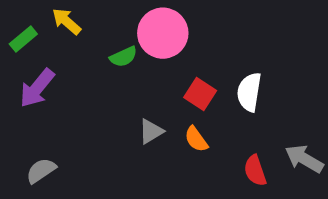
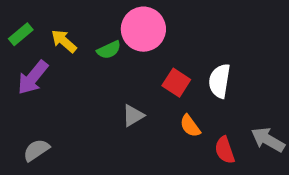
yellow arrow: (67, 21) -> (64, 41), moved
orange semicircle: (196, 139) -> (190, 126), moved

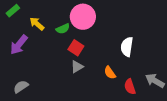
green rectangle: (21, 34) -> (13, 11), moved
red square: (176, 83) -> (76, 48), moved

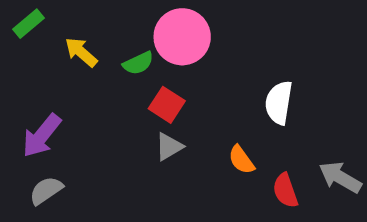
purple arrow: (19, 45) -> (42, 136), moved

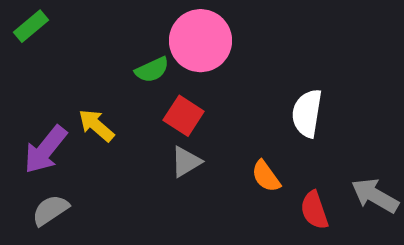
yellow arrow: (81, 52) -> (96, 125), moved

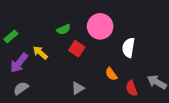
green rectangle: (31, 26) -> (11, 36), moved
pink circle: (200, 41) -> (100, 26), moved
gray triangle: (186, 162) -> (78, 88), moved

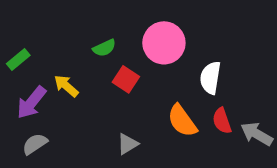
orange semicircle: (111, 74) -> (182, 121), size x1.5
red semicircle: (132, 88) -> (222, 121), moved

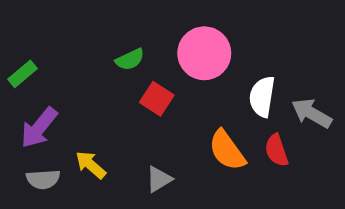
yellow arrow: (66, 86) -> (91, 165), moved
gray arrow: (257, 134) -> (312, 113), moved
gray semicircle: (35, 144) -> (43, 179), turned -150

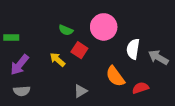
green semicircle: (130, 59) -> (66, 30), turned 48
green rectangle: (23, 74) -> (11, 37), turned 40
red semicircle: (277, 150) -> (140, 88), moved, turned 91
yellow arrow: (91, 165) -> (57, 60), moved

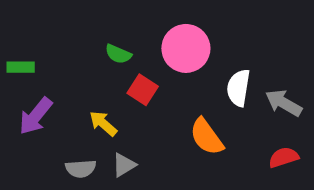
yellow arrow: (57, 60) -> (103, 124), moved
red semicircle: (140, 88) -> (284, 157), moved
gray semicircle: (22, 91) -> (81, 169), moved
gray triangle: (81, 91) -> (124, 165), moved

